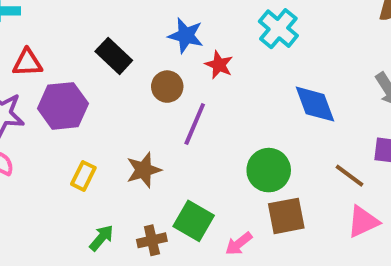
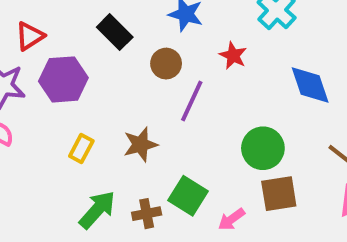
red triangle: (27, 63) -> (30, 36), turned -32
red star: (219, 65) -> (233, 56), moved
green arrow: (101, 238) -> (97, 210), size x1.5

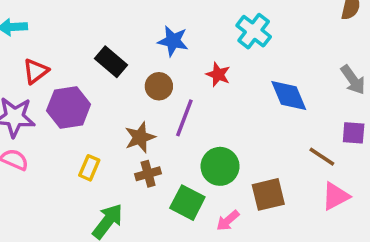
brown star: (141, 145) -> (140, 137), moved
green circle: (263, 148) -> (220, 166), moved
brown cross: (147, 214) -> (148, 174), moved

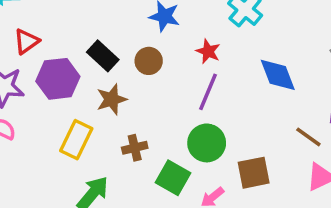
black rectangle: (111, 62) -> (103, 56), moved
purple line: (184, 118) -> (208, 92), moved
brown star: (140, 137) -> (112, 99), moved
yellow rectangle: (89, 168) -> (76, 140), size x1.5

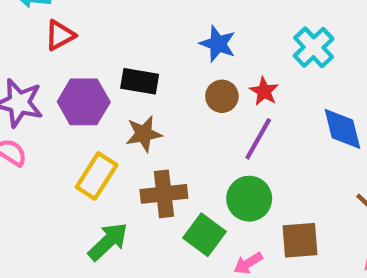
red triangle: (26, 41) -> (60, 35), moved
black rectangle: (103, 56) -> (140, 81), turned -40
brown circle: (149, 61) -> (222, 96), moved
brown cross: (135, 148) -> (164, 194), size x1.5

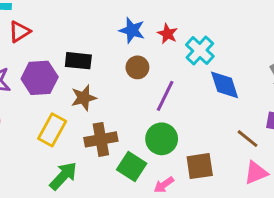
cyan cross: (314, 47) -> (200, 51), moved
red star: (264, 91) -> (168, 34), moved

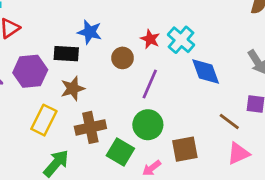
blue star: (132, 30) -> (90, 32), moved
red star: (168, 34) -> (150, 39), moved

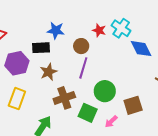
purple line: (150, 84) -> (83, 68), moved
yellow rectangle: (44, 120) -> (17, 99), moved

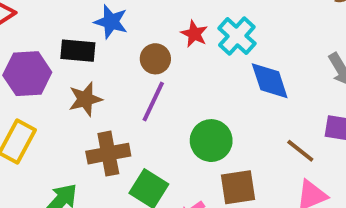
green circle: (105, 91) -> (211, 141), moved

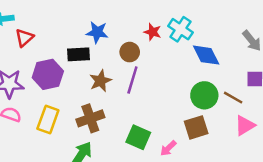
brown star: (85, 99) -> (100, 81), moved
green circle: (211, 141) -> (204, 95), moved
brown cross: (108, 154) -> (90, 118), moved

